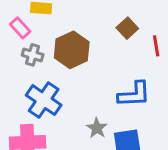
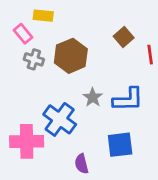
blue cross: (44, 100) -> (60, 119), moved
gray star: (97, 128) -> (93, 97), moved

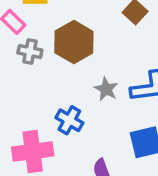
blue cross: (60, 119) -> (69, 120), size x0.7

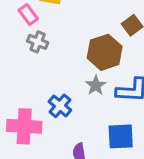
brown hexagon: (74, 42) -> (105, 52), moved

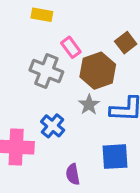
pink rectangle: (28, 14) -> (71, 47), moved
gray cross: (38, 42) -> (46, 71), moved, size x1.5

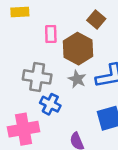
pink rectangle: (71, 47) -> (51, 34), turned 48
gray cross: (46, 71) -> (37, 77), moved

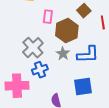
gray cross: (37, 77) -> (33, 48), turned 30
blue cross: (50, 104) -> (40, 70), turned 35

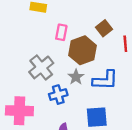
blue cross: (40, 70) -> (58, 95), moved

